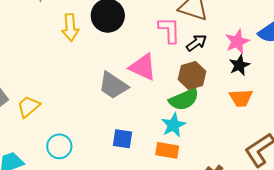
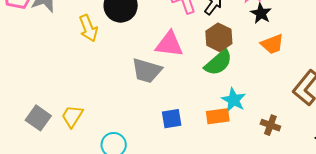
cyan star: (173, 125) -> (234, 100), moved

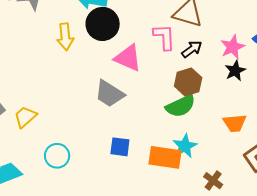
pink triangle: (169, 44) -> (128, 58), moved
orange trapezoid: (272, 44) -> (235, 123), moved
orange rectangle: (218, 116) -> (165, 157), size x1.4

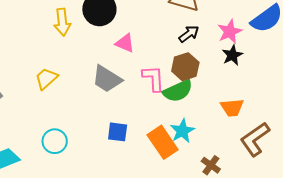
pink L-shape: (164, 37) -> (153, 78), moved
pink triangle: (128, 58) -> (125, 43), size x0.7
yellow trapezoid: (25, 117) -> (46, 78), moved
orange rectangle: (165, 157) -> (163, 142), turned 48

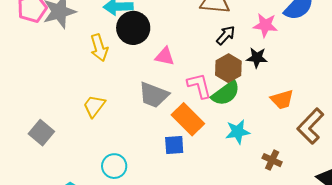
pink star: (230, 32) -> (265, 25), turned -30
black star: (232, 55) -> (257, 58), moved, turned -30
cyan star: (182, 131) -> (238, 132), turned 30
orange rectangle: (163, 142) -> (188, 119), moved

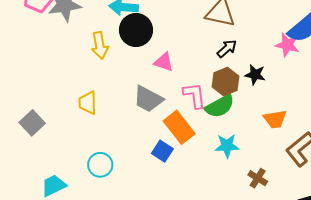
pink star: (265, 25) -> (287, 45), moved
yellow trapezoid: (94, 106) -> (88, 103), turned -45
blue square: (174, 145) -> (162, 151), turned 30

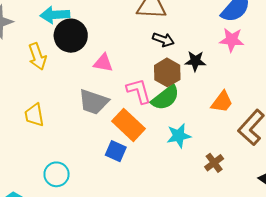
pink star: (287, 45) -> (232, 40), moved
black arrow: (227, 49) -> (163, 40), turned 70
orange trapezoid: (275, 119) -> (222, 102), turned -35
brown cross: (258, 178) -> (214, 163), turned 30

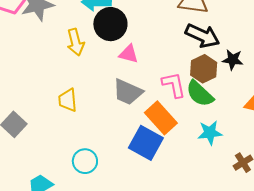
black arrow: (163, 40) -> (203, 36), size x1.6
pink triangle: (103, 63) -> (129, 54), moved
green semicircle: (165, 98) -> (200, 94), turned 76
blue square: (116, 151) -> (146, 143), size x1.6

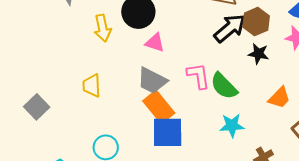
black arrow: (203, 36) -> (230, 28), turned -68
brown hexagon: (204, 69) -> (256, 22), moved
orange rectangle: (161, 118) -> (159, 107), moved
blue square: (146, 143) -> (168, 132), turned -32

